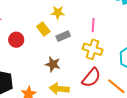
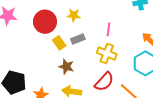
yellow rectangle: (43, 29) -> (59, 43), moved
red circle: (16, 40) -> (45, 22), moved, size x1.5

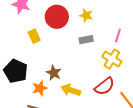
yellow rectangle: (59, 43) -> (34, 36), moved
brown star: (66, 67) -> (54, 73), moved

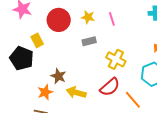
pink line: (118, 36) -> (112, 19), moved, turned -32
black pentagon: (16, 71) -> (22, 58), moved

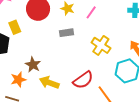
pink line: (112, 19) -> (91, 12), turned 48
yellow cross: (116, 59) -> (101, 45), moved

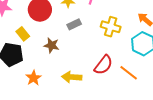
brown star: (33, 65) -> (52, 45), moved
orange star: (18, 80) -> (34, 78), moved

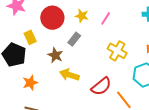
gray rectangle: (74, 24) -> (74, 39), moved, turned -40
yellow arrow: (72, 77) -> (69, 75), moved

